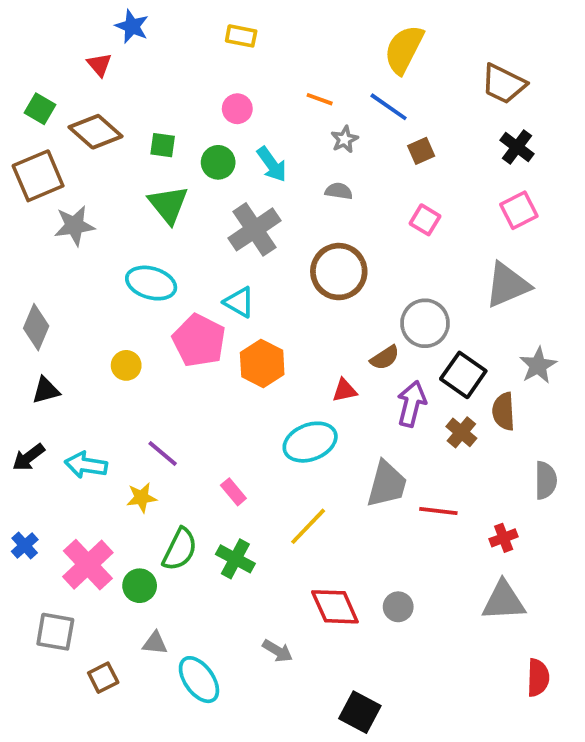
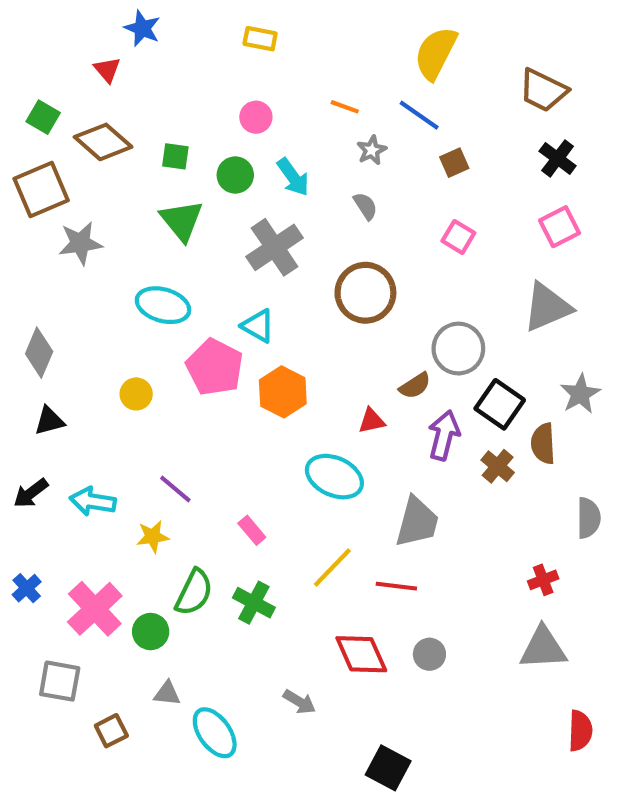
gray semicircle: (339, 191) -> (365, 206), turned 48
cyan ellipse: (310, 442) -> (334, 477), turned 45
red line: (438, 511) -> (396, 586), moved

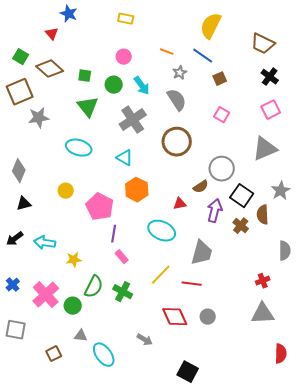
gray semicircle: (365, 206) -> (177, 100), size x1.6
pink pentagon: (215, 367) -> (100, 207), moved
purple line: (175, 489) -> (114, 234), moved, turned 60
gray square: (60, 681) -> (16, 330), moved

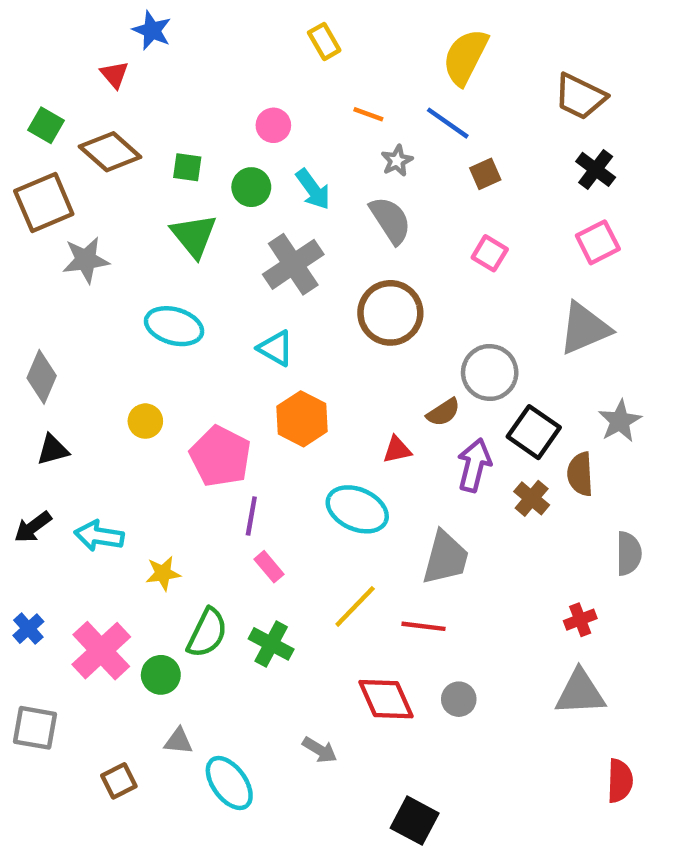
yellow rectangle: (126, 19) -> (324, 41), moved, turned 49

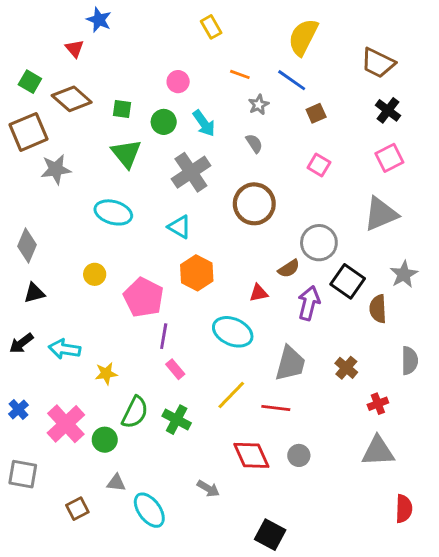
gray semicircle: (390, 220) -> (254, 143), size x0.6
brown cross: (532, 498) -> (346, 368), moved

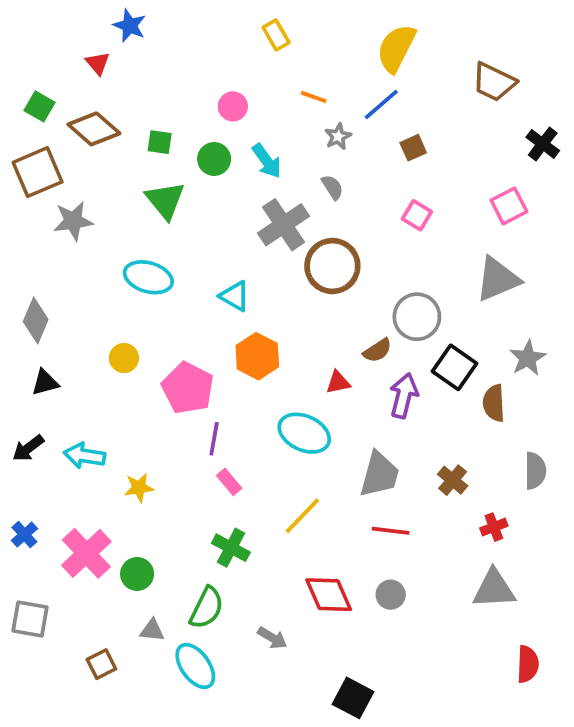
blue line: (292, 80) -> (381, 105), turned -76
black cross: (388, 110) -> (543, 144), moved
gray cross: (191, 172) -> (284, 225), moved
red line: (276, 408) -> (391, 531), moved
green semicircle: (135, 412) -> (207, 608), moved

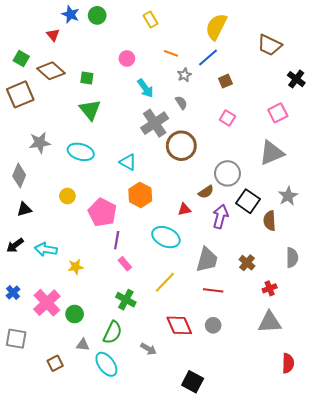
green circle: (214, 159) -> (97, 15), moved
gray star: (73, 221) -> (40, 143), moved

